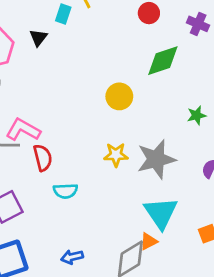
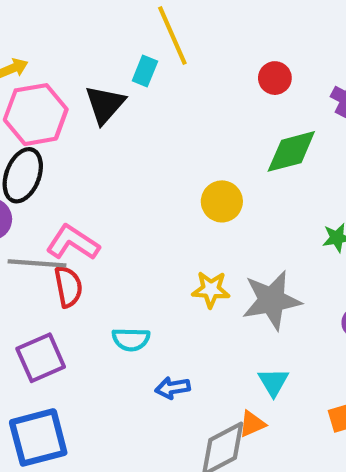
black triangle: (38, 38) -> (105, 104), size x1.5
red semicircle: (43, 158) -> (68, 287), moved
cyan triangle: (161, 213) -> (273, 382), size x0.6
blue arrow: (72, 257) -> (173, 388), moved

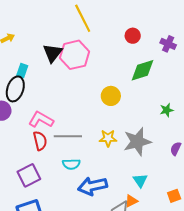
cyan rectangle: (145, 71) -> (22, 71), moved
pink hexagon: (36, 115) -> (75, 55), moved
gray line: (37, 263) -> (68, 136), moved
blue arrow: (173, 388) -> (92, 186), size x1.8

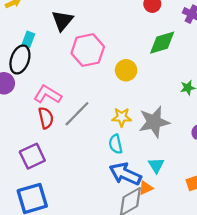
pink hexagon: (75, 55) -> (88, 50), moved
gray line: (68, 136) -> (77, 114), turned -48
cyan semicircle: (71, 164) -> (116, 144), moved, turned 78
blue arrow: (92, 186) -> (125, 174), moved, turned 36

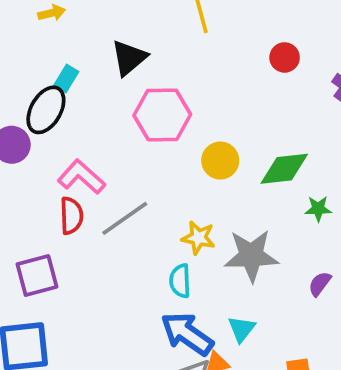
green diamond: (162, 43) -> (284, 169), moved

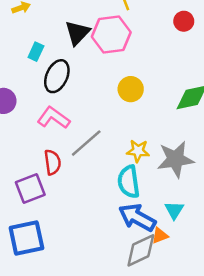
black ellipse: (46, 110) -> (57, 76), moved
pink hexagon: (162, 115) -> (111, 35), moved
yellow circle: (220, 161) -> (131, 89), moved
red semicircle: (71, 216) -> (52, 162), moved
cyan semicircle: (180, 281) -> (129, 182), size x1.4

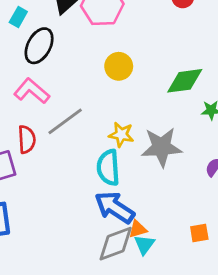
cyan triangle: (174, 210) -> (144, 245), moved

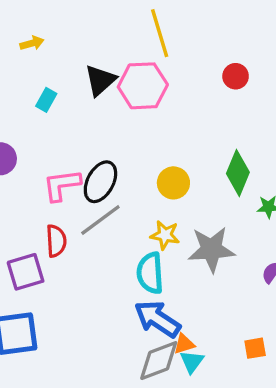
black ellipse: (39, 46) -> (100, 182), moved
yellow circle: (119, 66) -> (173, 183), moved
green diamond: (185, 81) -> (238, 173), turned -60
pink L-shape: (32, 91) -> (62, 185), turned -48

